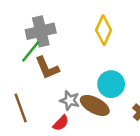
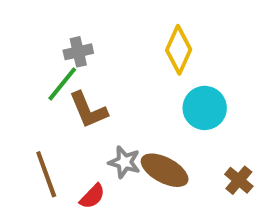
gray cross: (41, 31) -> (78, 52), size x0.6
cyan circle: (111, 84) -> (205, 108), moved
red semicircle: (61, 123) -> (92, 196), moved

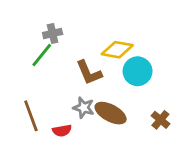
yellow diamond: (179, 50) -> (117, 50), moved, turned 76
brown L-shape: (88, 110) -> (89, 73), moved
red semicircle: (92, 196) -> (62, 131), turned 36

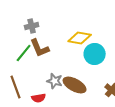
green line: (42, 55) -> (24, 53), moved
brown L-shape: (89, 73) -> (40, 48), moved

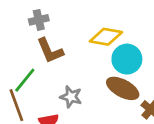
green line: (24, 53) -> (25, 80), moved
brown ellipse: (75, 85) -> (123, 88), moved

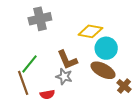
gray cross: (39, 20) -> (40, 19), size x1.5
brown L-shape: (50, 51) -> (67, 60), moved

